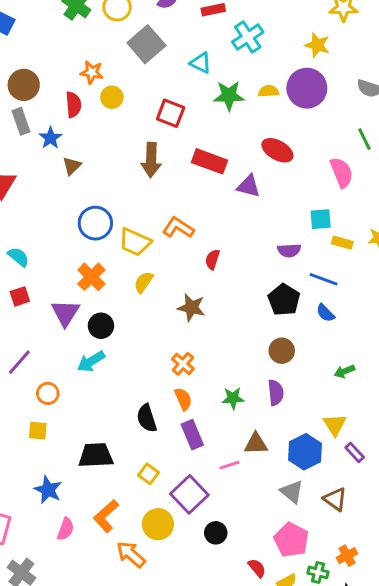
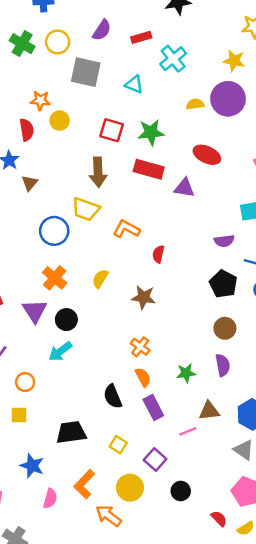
gray square: (146, 44) -> (86, 72), turned -32
green star: (229, 96) -> (151, 132), moved
yellow trapezoid: (135, 242) -> (86, 209), moved
purple square: (189, 494) -> (155, 460), size x0.7

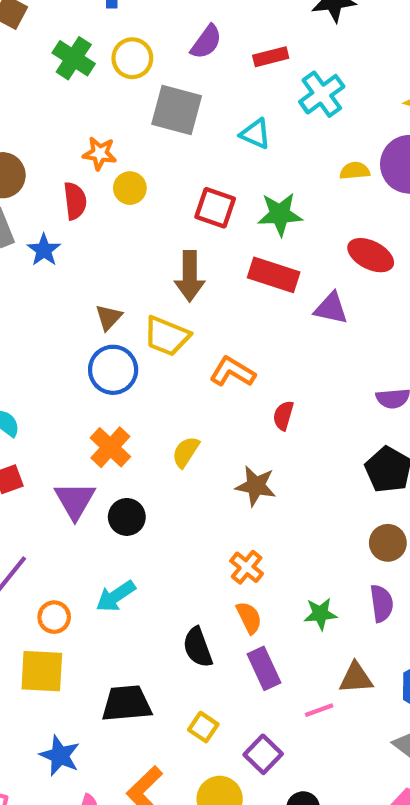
brown triangle: (30, 183) -> (109, 317), moved
cyan arrow: (60, 351) -> (116, 596), moved
yellow square: (19, 415) -> (42, 671), size x1.6

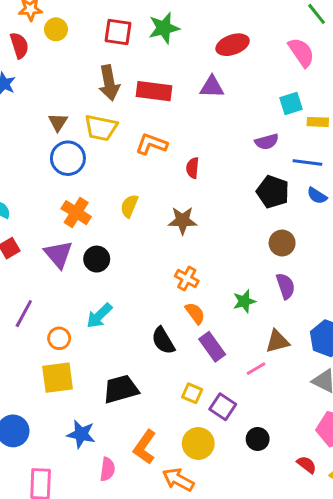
red ellipse: (371, 255) -> (233, 45), turned -36
red rectangle: (274, 275) -> (154, 91), moved
yellow square: (203, 727) -> (192, 393), moved

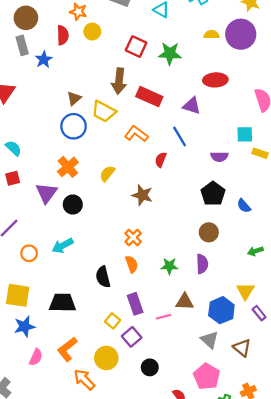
blue line: (307, 163) -> (180, 137), moved, turned 35
purple rectangle: (212, 347) -> (135, 304), moved
yellow square: (58, 378) -> (18, 295), moved
blue star: (81, 434) -> (25, 326), turned 30

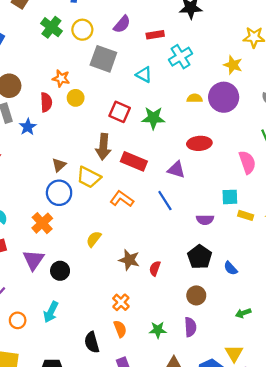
red semicircle: (161, 160) -> (155, 268), moved
orange cross: (68, 167) -> (42, 223), moved
cyan arrow: (63, 246) -> (51, 312), turned -35

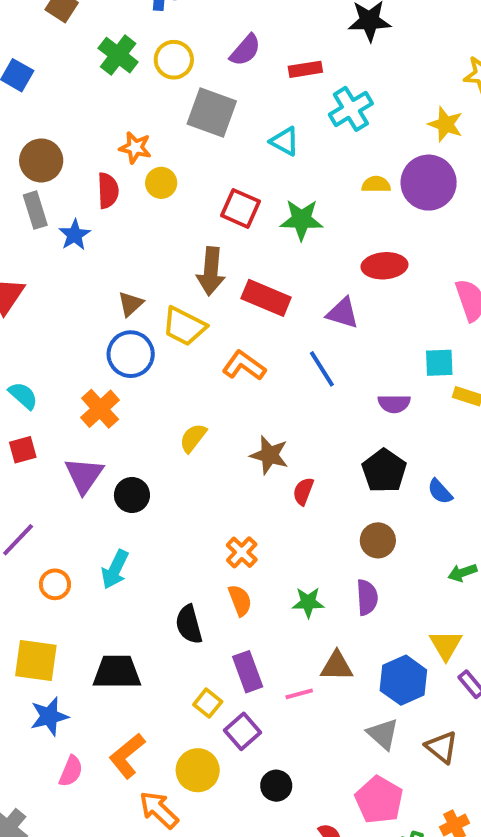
brown star: (129, 260) -> (269, 455), moved

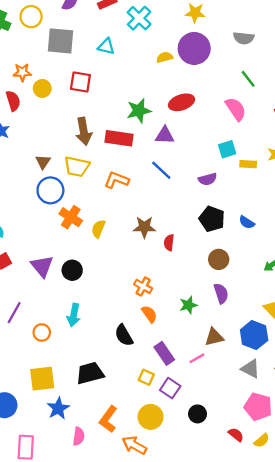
red square: (241, 208) -> (80, 82), moved
green star: (302, 220) -> (139, 111), moved
orange cross: (100, 409) -> (71, 217), moved

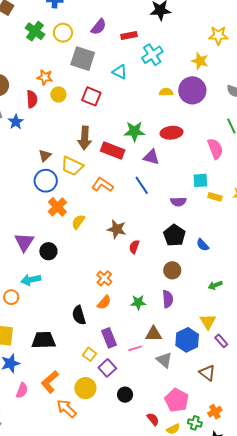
orange semicircle: (149, 314) -> (104, 302), turned 63
cyan arrow: (74, 315) -> (31, 280), moved, turned 54
gray triangle: (250, 369) -> (164, 360), moved

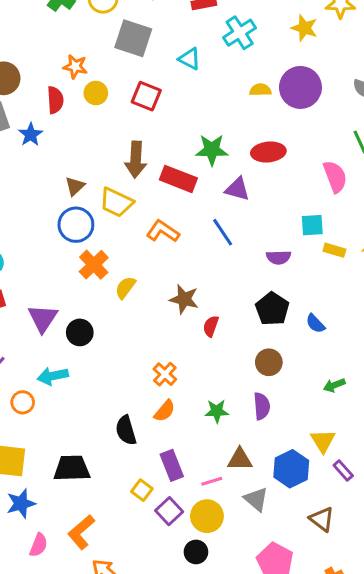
yellow star: (200, 61) -> (304, 28), moved
yellow circle: (85, 388) -> (207, 516), moved

